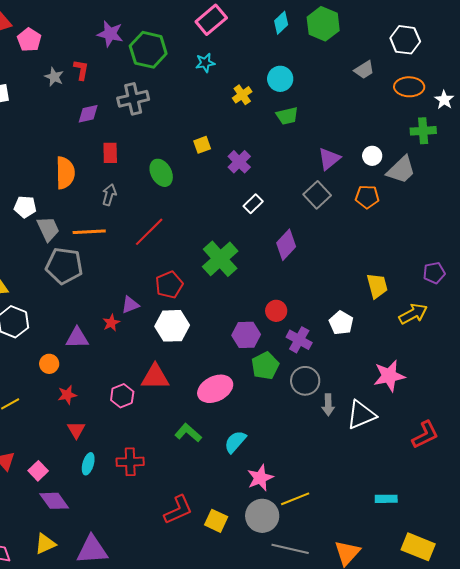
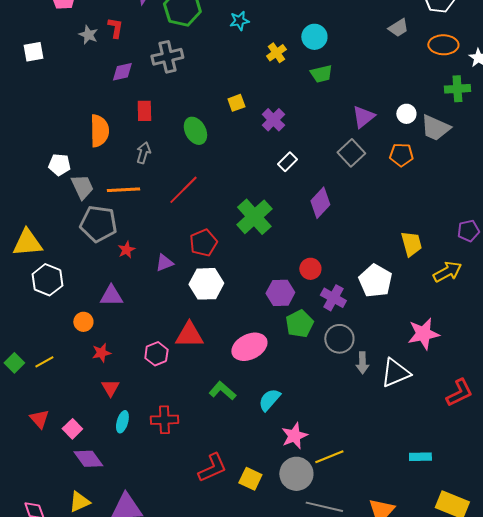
gray trapezoid: (401, 170) -> (435, 128), turned 68
red star: (111, 323) -> (126, 250), moved
white pentagon: (341, 323) -> (375, 281), size x1.4

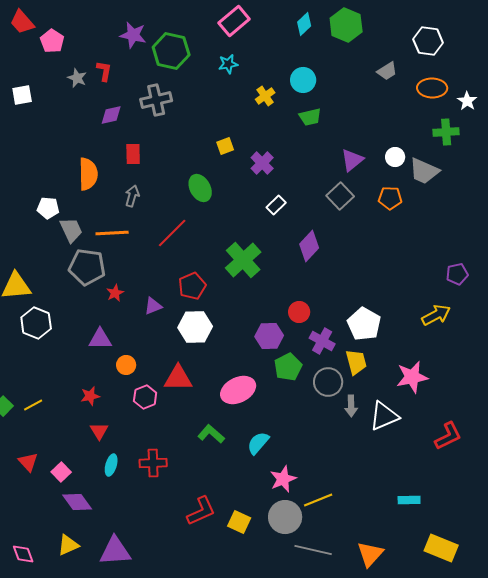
green ellipse: (195, 131) -> (200, 188), moved
yellow trapezoid: (411, 244) -> (356, 362), moved
orange circle: (83, 322) -> (126, 365), moved

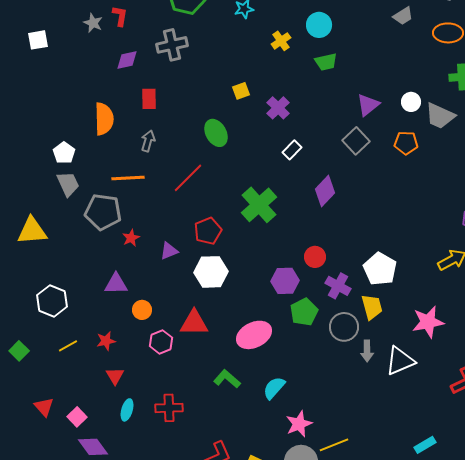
white pentagon: (48, 208) -> (64, 153), turned 30
gray trapezoid: (71, 230) -> (68, 184), moved
white hexagon: (36, 323) -> (52, 301), moved
yellow line: (33, 405) -> (68, 346), moved
cyan rectangle: (409, 500) -> (425, 445), turned -30

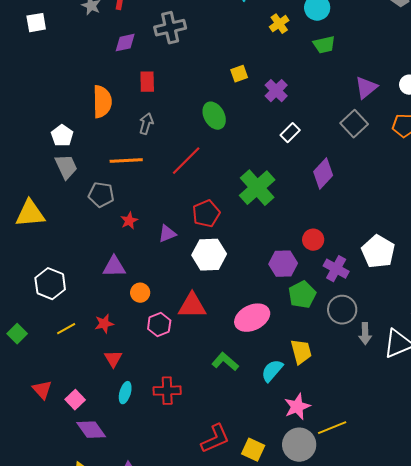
gray pentagon: (103, 212) -> (101, 195), size x0.7
yellow trapezoid: (372, 307) -> (301, 352), moved

